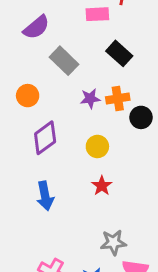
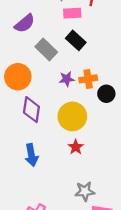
black rectangle: (119, 53) -> (76, 40), moved
orange circle: (28, 96) -> (18, 77), size x1.5
purple diamond: (45, 138) -> (31, 110), turned -45
yellow circle: (97, 146) -> (72, 116), size x1.6

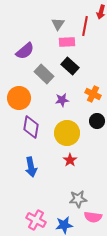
orange cross: (88, 79) -> (93, 94), moved, turned 35
black circle: (106, 94) -> (97, 121), moved

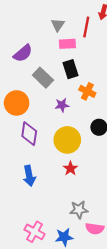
black rectangle: (70, 66) -> (70, 69), turned 30
orange cross: (93, 94) -> (87, 91), moved

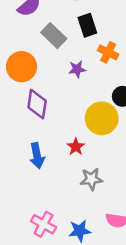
yellow circle: (67, 140) -> (102, 118), moved
red star: (70, 168) -> (76, 147), moved
gray star: (79, 210) -> (91, 179), moved

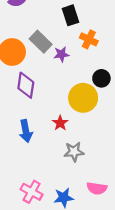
gray rectangle: (54, 36) -> (41, 42), moved

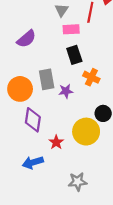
gray rectangle: (41, 42) -> (47, 79), turned 36
red star: (60, 123) -> (56, 142), moved
blue arrow: (26, 131) -> (33, 162), turned 84

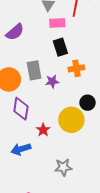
orange cross: (91, 77) -> (76, 68), turned -35

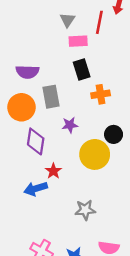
purple semicircle: (15, 32) -> (27, 72), moved, turned 42
purple star: (52, 81) -> (70, 125), moved
red star: (43, 130) -> (53, 171), moved

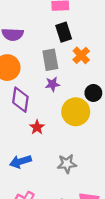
orange cross: (101, 94) -> (81, 55), turned -35
gray rectangle: (51, 97) -> (50, 60), moved
blue arrow: (36, 189) -> (20, 162), moved

